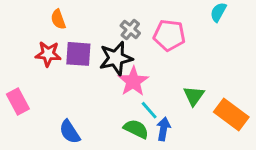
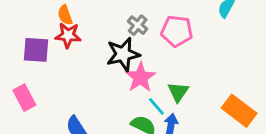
red star: (48, 54) -> (68, 35), moved
purple square: (78, 54) -> (36, 50), moved
green triangle: (194, 96) -> (178, 92), moved

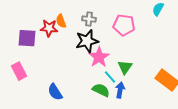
orange semicircle: (65, 15) -> (61, 21), moved
gray cross: (138, 25) -> (89, 19), moved, turned -32

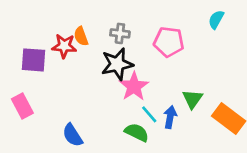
green triangle: (125, 67) -> (192, 99), moved
blue arrow: (120, 90) -> (170, 117), moved

